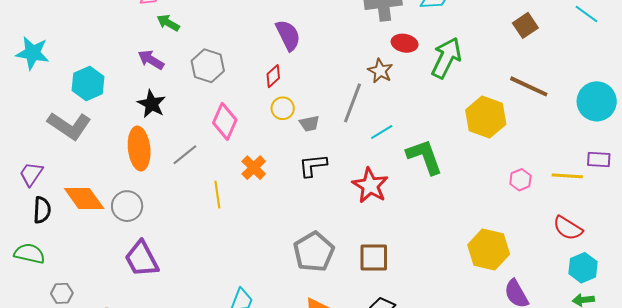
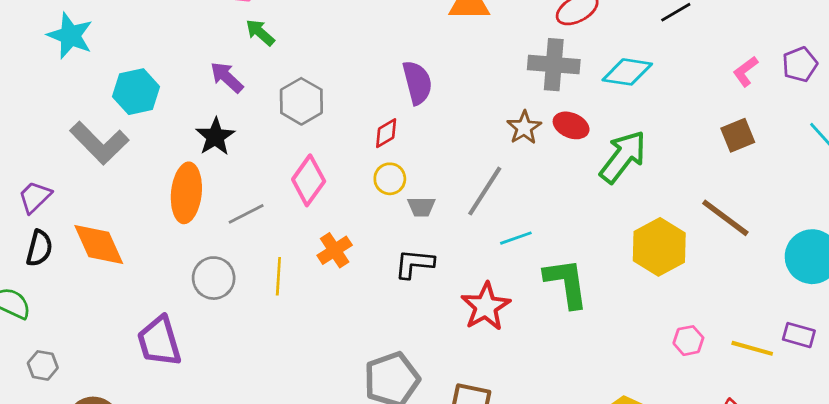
brown star: (380, 71) -> (524, 128), moved
gray circle: (127, 206) -> (214, 278), moved

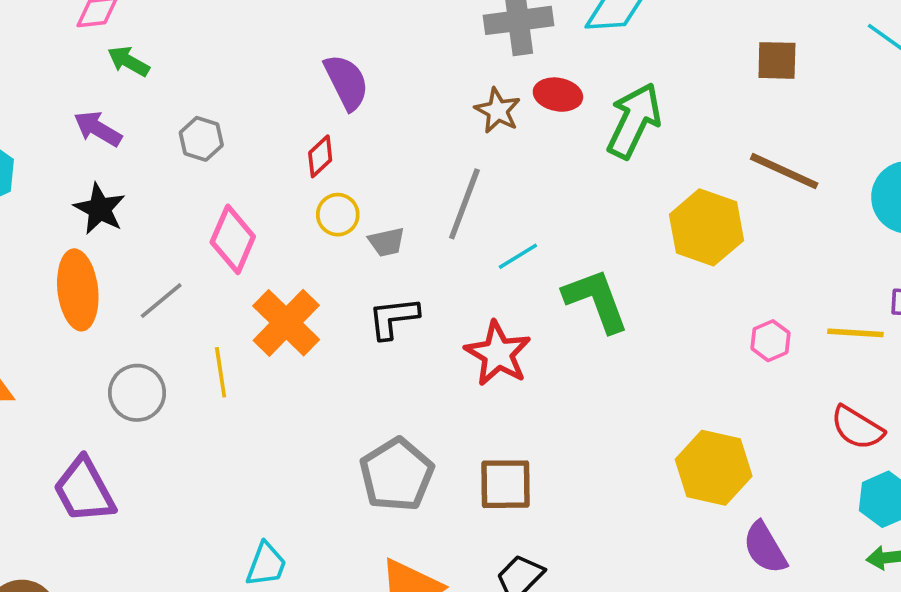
gray hexagon: (301, 101) -> (201, 139), size x0.7
brown square: (738, 135) -> (777, 60), turned 36
orange cross: (335, 250) -> (286, 323), size x1.5

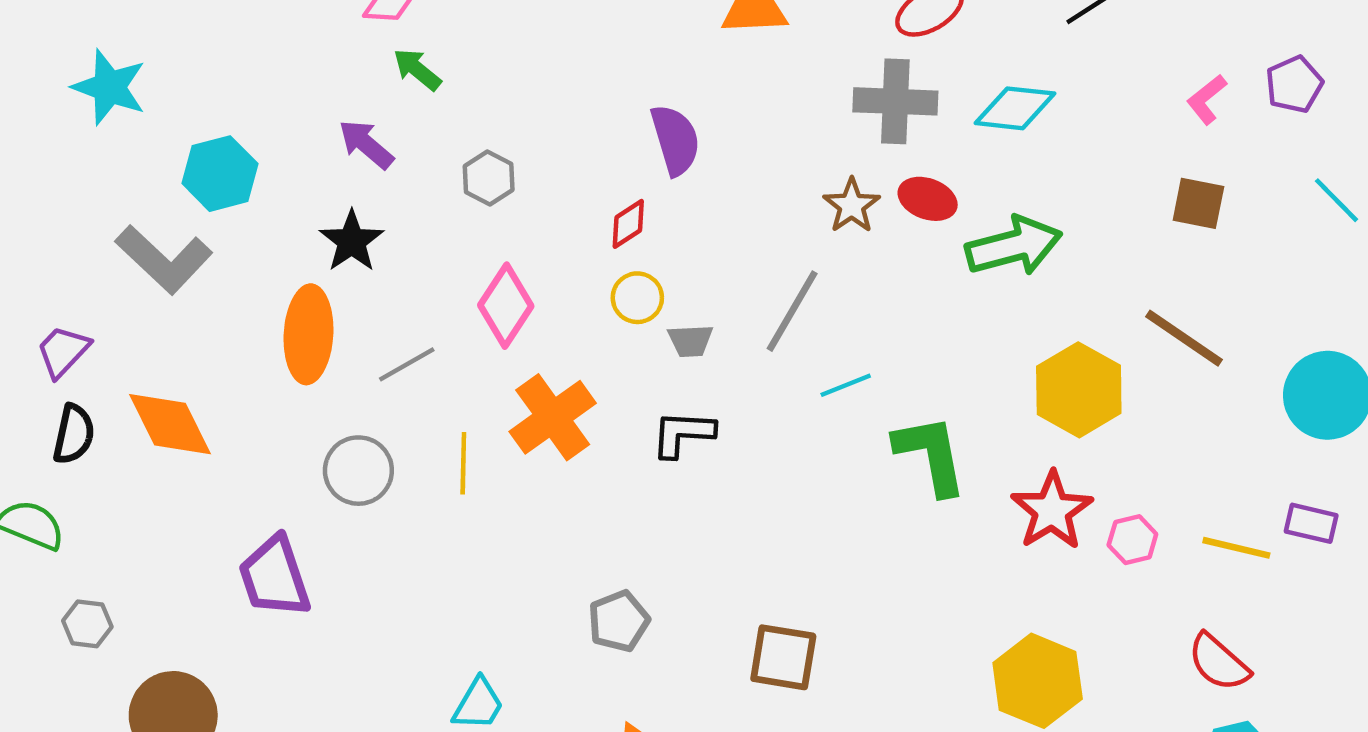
green arrow: (634, 121) -> (1014, 246), turned 40
red star: (498, 353) -> (1052, 511), moved
gray pentagon: (397, 475) -> (619, 621), moved, size x0.7

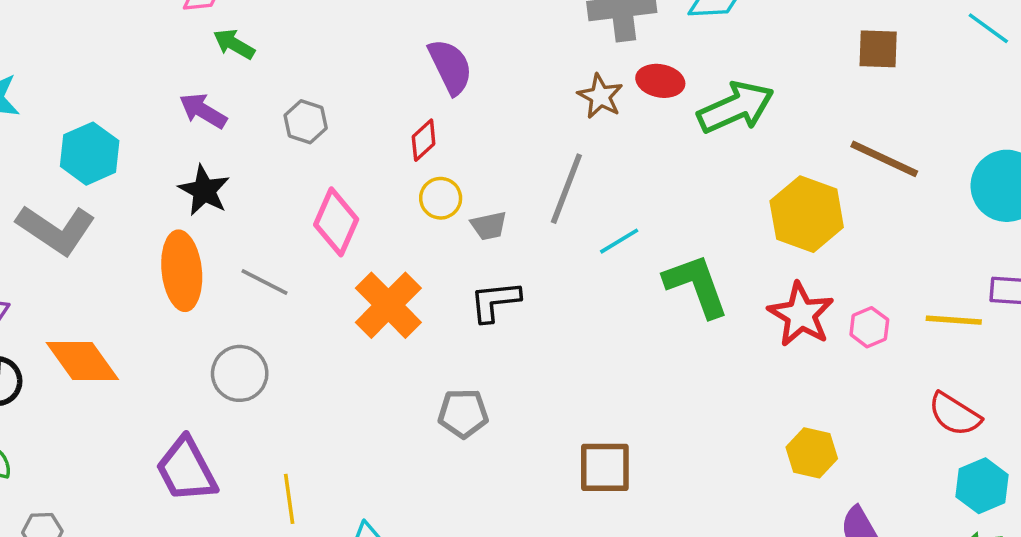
gray line: (407, 364) -> (264, 282), turned 66
yellow line: (463, 463) -> (289, 499), moved
gray pentagon: (619, 621) -> (463, 413), moved, turned 30
yellow hexagon: (1038, 681) -> (812, 453), size x0.7

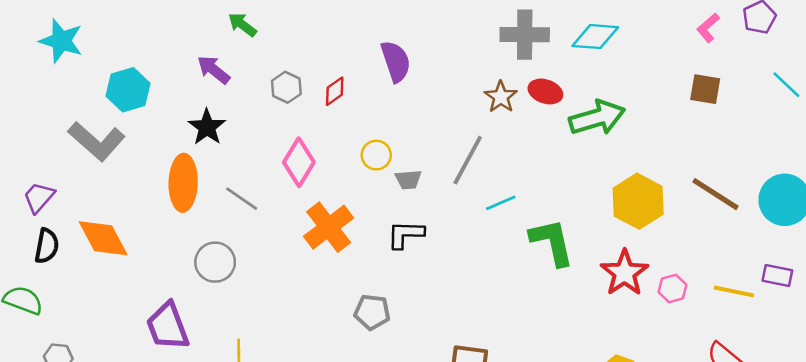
red diamond: (424, 140) -> (335, 91), moved
brown line: (884, 159) -> (715, 194), moved

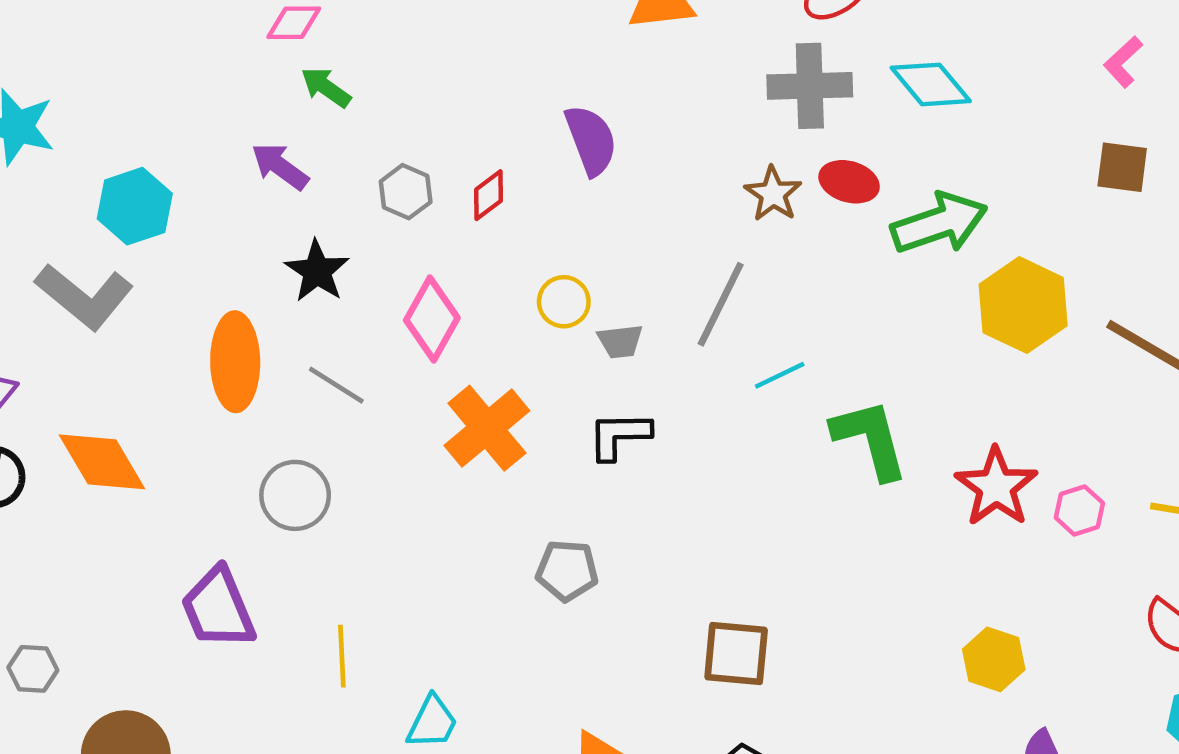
cyan diamond: (595, 37) -> (931, 84), turned 48
black star: (207, 127) -> (317, 271), moved
yellow hexagon: (638, 201) -> (1023, 305), moved

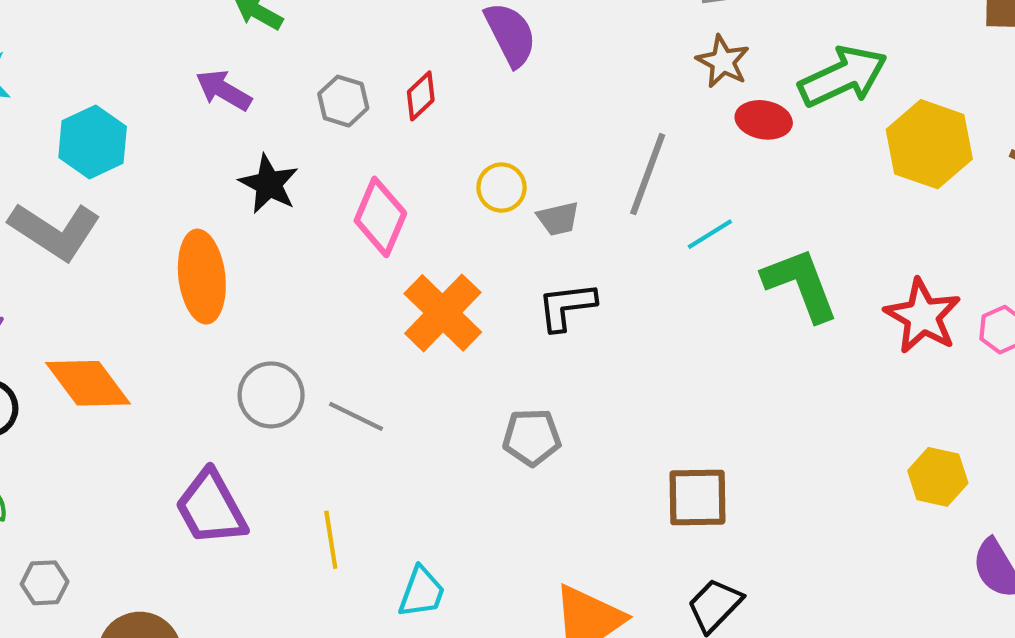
red ellipse: (849, 182) -> (764, 120), moved
brown star: (773, 194) -> (723, 61), moved
gray line: (336, 385) -> (356, 416), moved

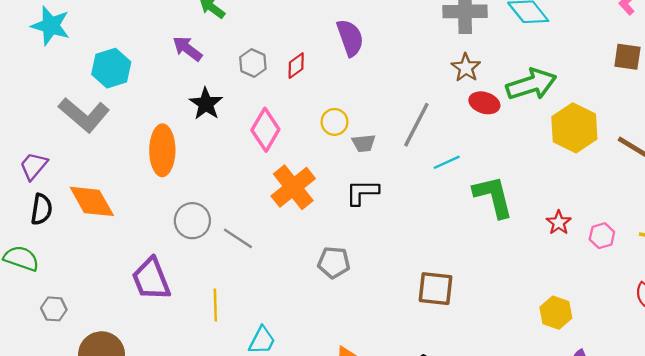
red star: (923, 316) -> (559, 223), size x0.6
brown square: (697, 498) -> (435, 289), moved

